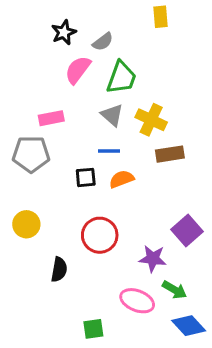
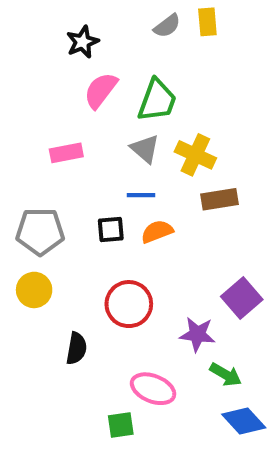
gray semicircle: (103, 42) -> (167, 26), moved
gray pentagon: (31, 154) -> (40, 231), moved
pink ellipse: (137, 301) -> (153, 389), moved

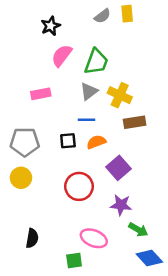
gray triangle: (145, 149) -> (89, 91), turned 42
purple square: (242, 298) -> (119, 168), moved
black semicircle: (76, 348) -> (32, 238), moved

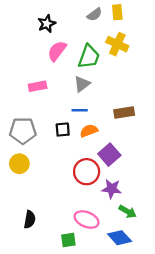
yellow cross: (120, 95) -> (117, 44), moved
red circle: (79, 186) -> (87, 172), moved
blue diamond: (149, 258) -> (120, 238), moved

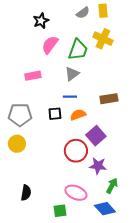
green arrow: (128, 212) -> (112, 186), turned -91

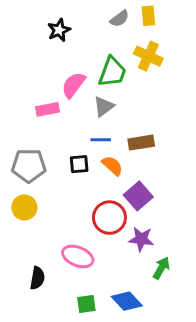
pink semicircle: (50, 45) -> (73, 85), moved
brown rectangle: (109, 99) -> (141, 143), moved
orange semicircle: (78, 115) -> (112, 166), turned 63
pink ellipse: (76, 193) -> (78, 256), moved
blue diamond: (105, 209) -> (127, 301), moved

